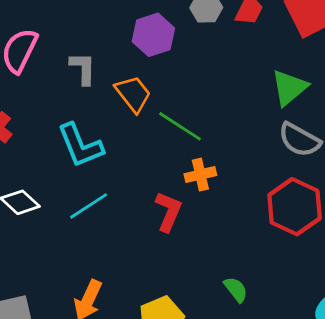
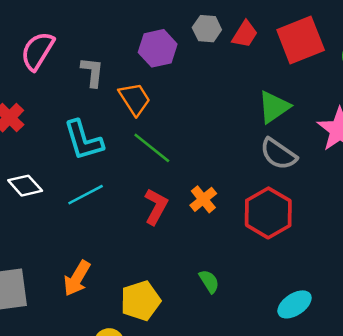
green line: (180, 126) -> (152, 148), moved
orange cross: (200, 175) -> (203, 199), moved, turned -32

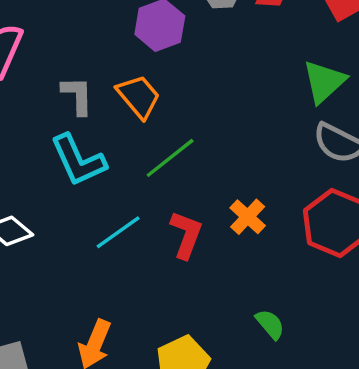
gray L-shape: (92, 72) -> (77, 96), moved
green line: (152, 148) -> (170, 158), turned -69
cyan line: (86, 195) -> (118, 232), moved

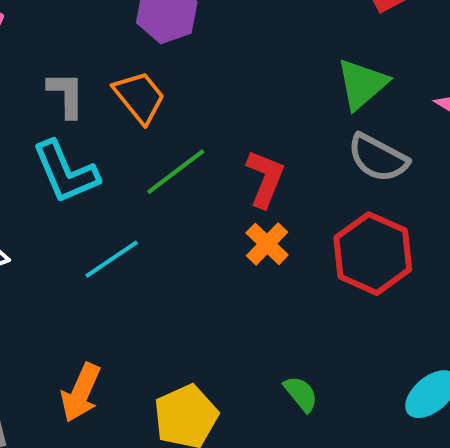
red L-shape: (186, 235) -> (265, 179), moved
green semicircle: (270, 324) -> (301, 394), moved

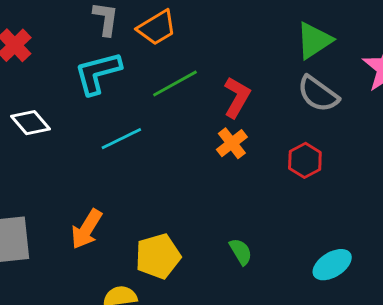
orange trapezoid: (139, 97) -> (157, 28), turned 90
cyan L-shape: (66, 172) -> (98, 73), turned 90
red hexagon: (373, 254) -> (305, 160), size x0.6

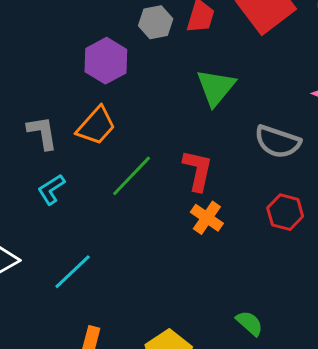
green triangle: (314, 40) -> (216, 87), moved
cyan L-shape: (98, 73) -> (51, 189), size x0.6
cyan line: (121, 139) -> (73, 272), moved

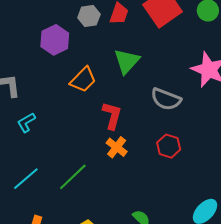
orange trapezoid: (96, 126) -> (83, 80), moved
green line: (132, 176) -> (73, 177), moved
cyan L-shape: (51, 189) -> (26, 122), moved

